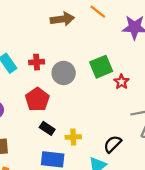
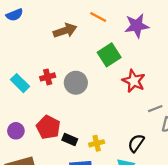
green square: (101, 67) -> (109, 55), moved
red star: (121, 82) -> (134, 81), size x1.5
red pentagon: (37, 99) -> (48, 127), moved

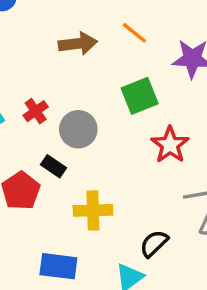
red cross: (48, 77) -> (36, 111), turned -32
black rectangle: (70, 139) -> (54, 166), moved
yellow cross: (97, 143) -> (93, 210), moved, size x1.5

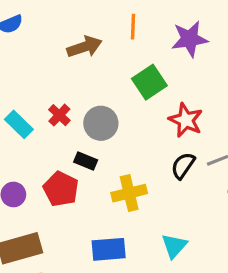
orange line: (134, 33) -> (133, 27), turned 65
black semicircle: (154, 244) -> (183, 166), moved

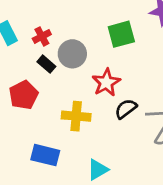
red star: (186, 120) -> (106, 83), moved
black rectangle: (86, 161) -> (46, 64), moved

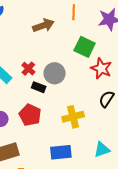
green square: (121, 34) -> (85, 47), turned -30
red star: (106, 83) -> (101, 68), moved
cyan triangle: (98, 170) -> (102, 149), turned 30

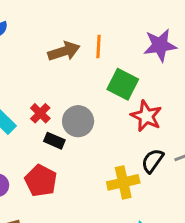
orange line: (74, 12) -> (98, 46), moved
yellow cross: (73, 117) -> (123, 182), moved

